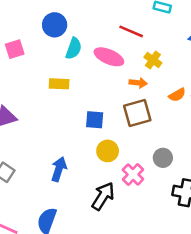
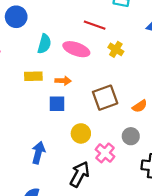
blue circle: (55, 25) -> (16, 17), moved
orange arrow: (138, 83) -> (63, 81), moved
orange semicircle: (177, 95) -> (140, 106), moved
blue square: (95, 120) -> (57, 104), moved

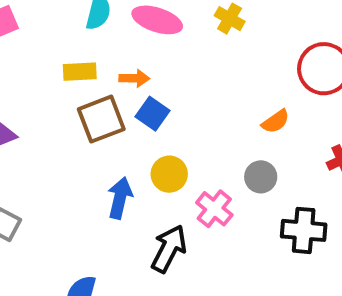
brown square: (105, 98) -> (101, 119), moved
blue square: (57, 104) -> (153, 114), moved, turned 36
blue arrow: (38, 153) -> (120, 198), moved

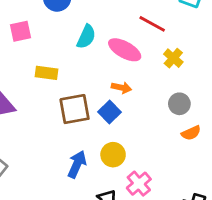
yellow rectangle: (80, 72) -> (47, 73), moved
orange arrow: (134, 78) -> (121, 88), moved
gray circle: (261, 177) -> (179, 104), moved

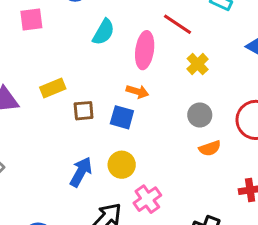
pink ellipse: (125, 50) -> (145, 50), turned 64
yellow rectangle: (47, 73) -> (53, 88), moved, turned -35
brown square: (75, 109) -> (84, 111), size x0.6
blue square: (110, 112) -> (122, 117), turned -35

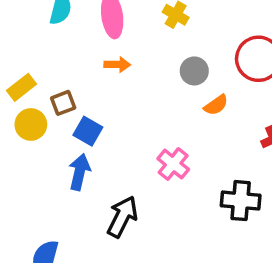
blue square: (122, 117) -> (88, 131), moved, turned 30
yellow circle: (122, 165) -> (31, 124), moved
pink cross: (147, 199) -> (173, 164), moved

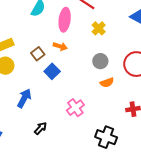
brown square: (63, 103) -> (38, 54), moved, turned -32
blue square: (88, 131) -> (52, 71), moved
black arrow: (122, 217) -> (41, 128), size x0.6

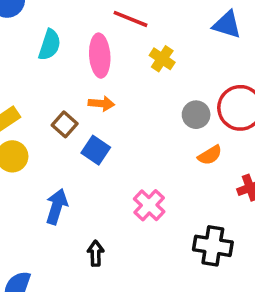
gray circle: (100, 61) -> (196, 115), moved
orange semicircle: (107, 82) -> (210, 155), moved
black arrow: (41, 128) -> (96, 253), turned -32

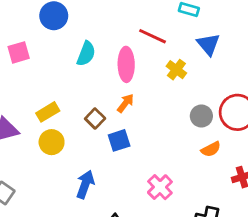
blue triangle: (227, 25) -> (208, 44), moved, turned 30
orange arrow: (101, 104) -> (126, 103), turned -60
blue square: (96, 150) -> (119, 140), turned 35

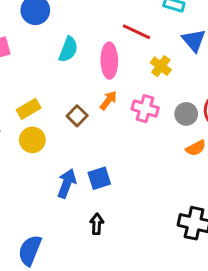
blue square: (119, 140) -> (99, 178), moved
pink cross: (160, 187) -> (145, 109), moved, turned -30

